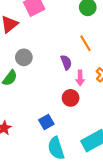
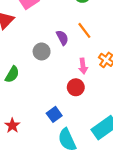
gray circle: (24, 57) -> (42, 51), moved
purple semicircle: (66, 62) -> (62, 38), moved

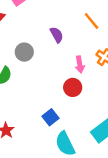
orange line: (84, 30) -> (92, 21), moved
gray circle: (42, 51) -> (24, 52), moved

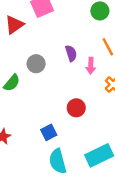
pink arrow: (80, 64) -> (91, 66), moved

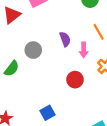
red circle: (76, 108) -> (75, 80), moved

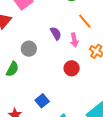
blue square: (47, 113) -> (42, 101), moved

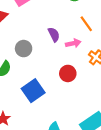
pink arrow: (74, 40) -> (73, 43), turned -96
blue square: (42, 101) -> (33, 91), moved, size x1.5

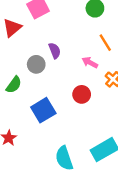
purple semicircle: (54, 35) -> (55, 51), moved
pink arrow: (73, 43) -> (90, 62), turned -144

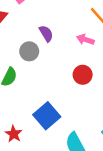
blue square: (43, 110) -> (47, 116), moved

